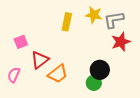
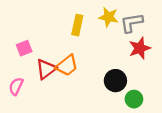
orange trapezoid: (58, 74) -> (67, 66), moved
green circle: (94, 83) -> (134, 99), moved

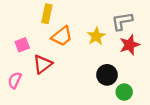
yellow star: (109, 17) -> (96, 36), moved, turned 30
yellow rectangle: (77, 25) -> (47, 14), moved
orange trapezoid: (67, 66) -> (62, 36), moved

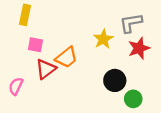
yellow rectangle: (47, 14) -> (25, 15), moved
orange trapezoid: (62, 36) -> (66, 57), moved
pink square: (22, 45) -> (35, 45), moved, turned 32

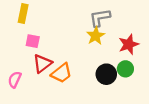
gray L-shape: (131, 23) -> (100, 18), moved
orange trapezoid: (66, 57) -> (61, 73), moved
green circle: (133, 99) -> (125, 69), moved

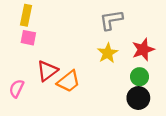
yellow star: (96, 36) -> (108, 53), moved
pink square: (33, 41) -> (28, 38), moved
black circle: (106, 74) -> (138, 98), moved

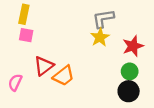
yellow star: (108, 53) -> (100, 37), moved

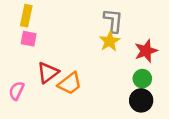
gray L-shape: (103, 19) -> (113, 21), turned 105

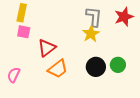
red star: (146, 51) -> (124, 17), moved
red triangle: (48, 73) -> (47, 48), moved
black circle: (141, 100) -> (96, 67), moved

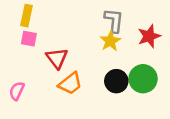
red star: (124, 17) -> (149, 36), moved
red triangle: (47, 48) -> (57, 58), turned -30
green circle: (118, 65) -> (143, 79), size x1.5

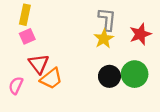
pink square: (29, 39) -> (27, 36), turned -35
red triangle: (57, 58) -> (39, 64), moved
orange trapezoid: (70, 84) -> (51, 79), moved

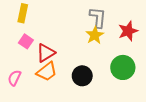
pink square: (27, 36) -> (26, 41), moved, turned -32
red triangle: (39, 64) -> (46, 53), moved, turned 36
black circle: (109, 76) -> (82, 76), moved

